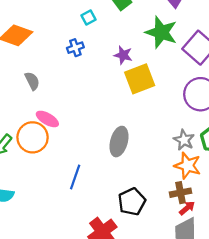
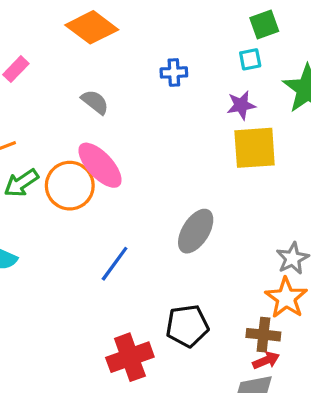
cyan square: (89, 18) -> (250, 59), moved
purple star: (123, 55) -> (241, 105), turned 30
gray semicircle: (32, 81) -> (95, 102), turned -42
pink ellipse: (47, 119) -> (100, 165), size x1.4

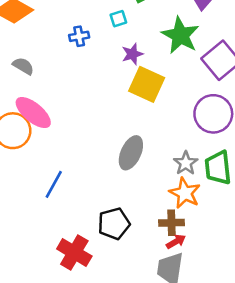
cyan square: (250, 59) -> (118, 19), moved
yellow square: (255, 148) -> (147, 84), turned 36
gray ellipse: (196, 231) -> (131, 153), moved
red cross: (130, 357) -> (74, 252), turned -32

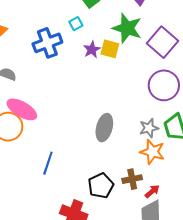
blue cross: (79, 36) -> (47, 43), size x1.8
yellow square: (147, 84) -> (110, 49), moved, size x0.7
gray star: (186, 163) -> (149, 128), turned 30
brown cross: (171, 223) -> (132, 179), moved

